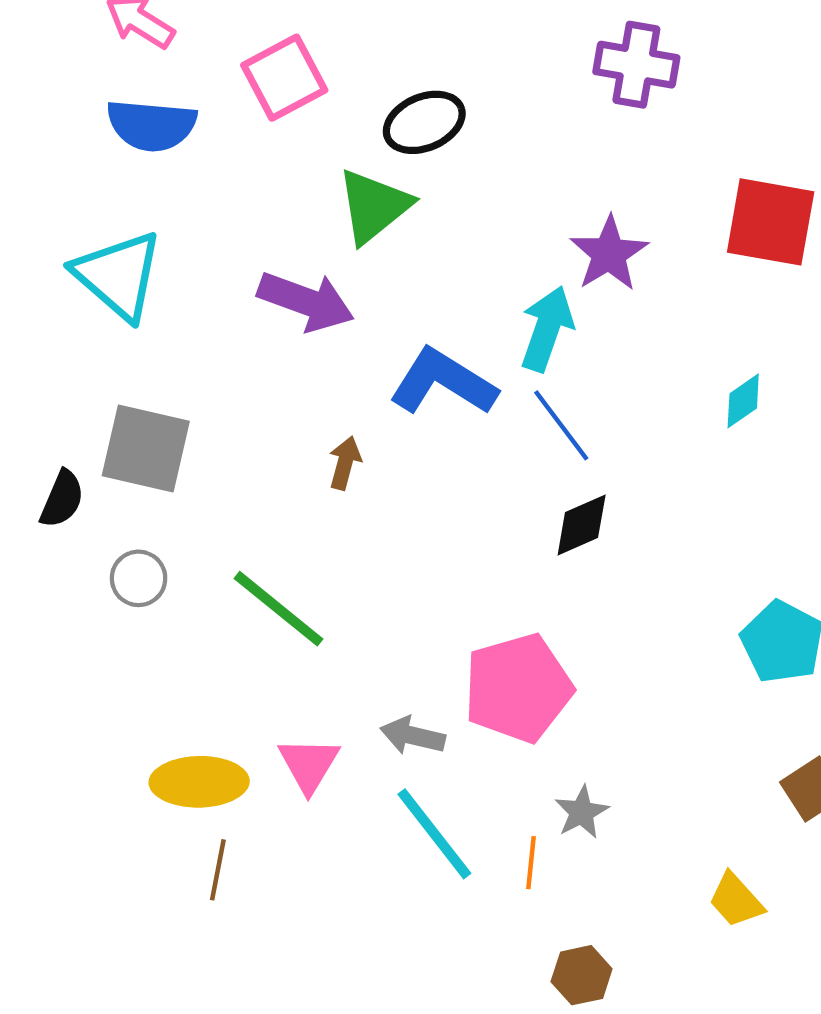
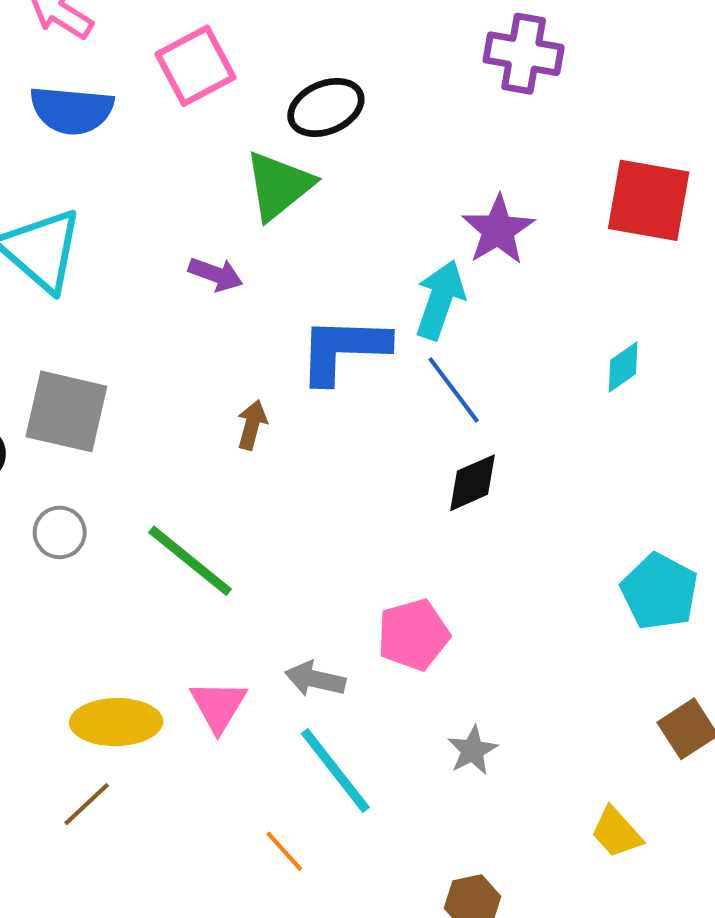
purple arrow: (306, 301) -> (216, 274), size x0.6
blue L-shape: (443, 382) -> (343, 350), turned -30
pink pentagon: (518, 688) -> (413, 635), size x0.7
orange line: (531, 863) -> (284, 851), moved, turned -48
brown line: (218, 870) -> (87, 804), moved, turned 36

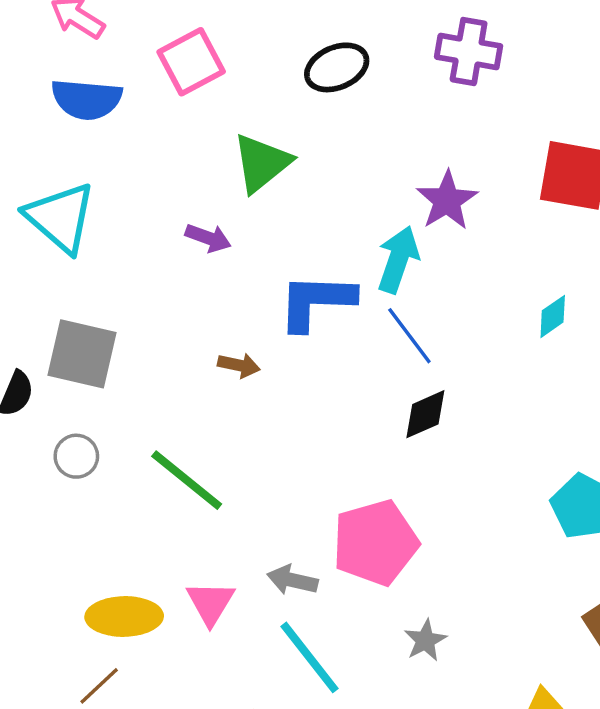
black ellipse: (326, 107) -> (337, 67), moved
brown arrow: (252, 425) -> (239, 365), turned 87
pink pentagon: (413, 635) -> (375, 543), size x1.4

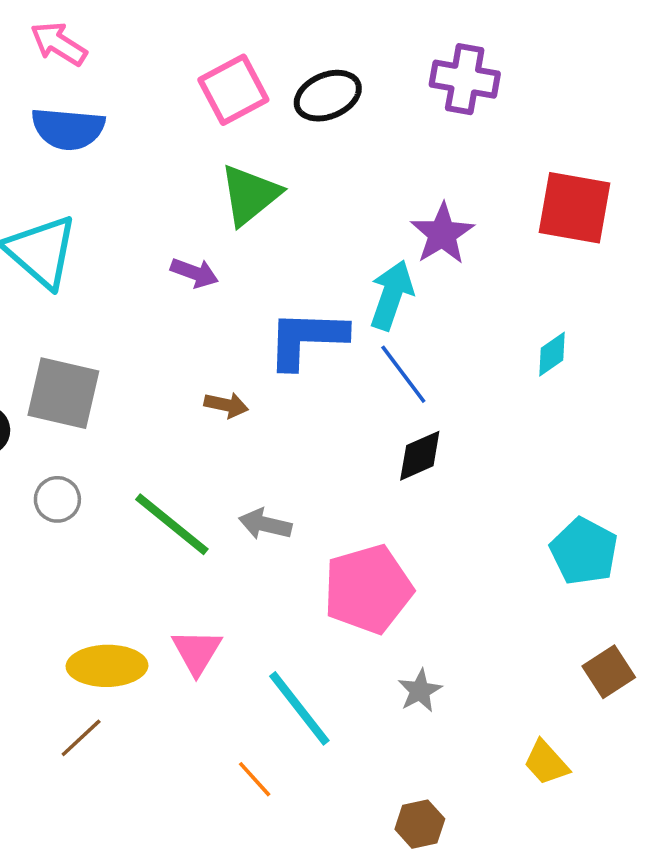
pink square: (191, 62) -> (233, 90), moved
gray arrow: (292, 580) -> (265, 524), moved

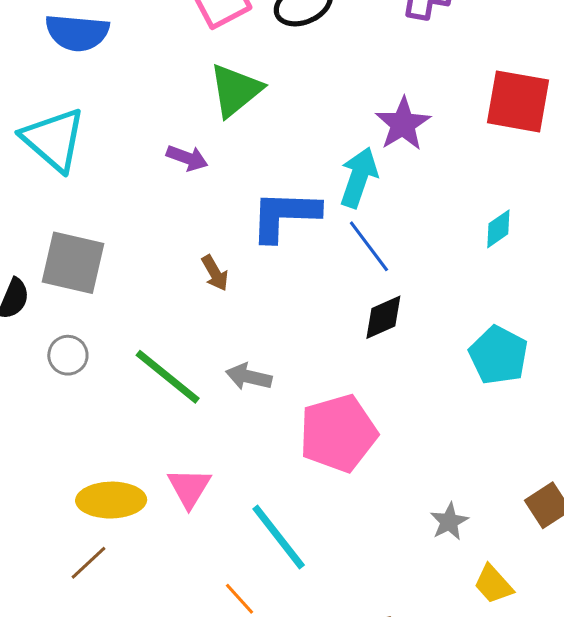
brown arrow: (226, 405) -> (215, 273), turned 48
cyan pentagon: (584, 551) -> (498, 355), moved
gray star: (420, 691) -> (449, 522), moved

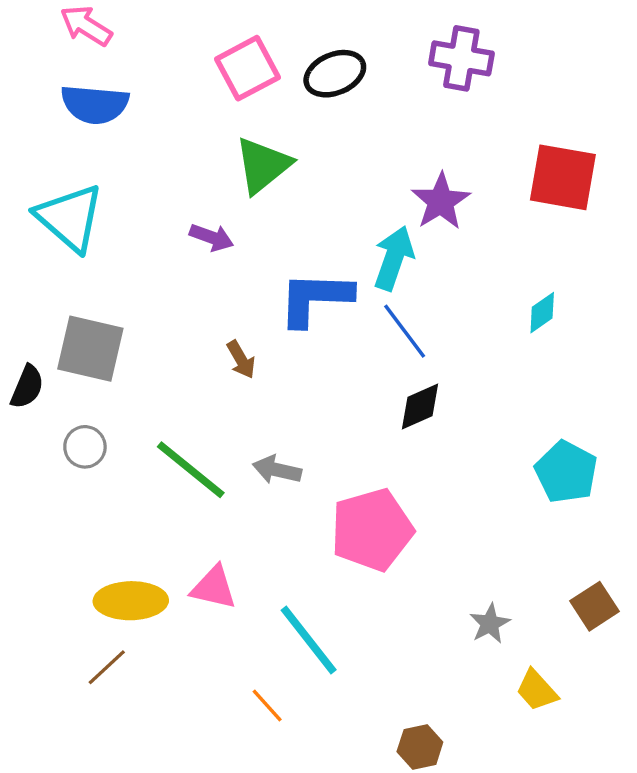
cyan pentagon: (498, 355) -> (566, 472), moved
pink triangle: (189, 488) -> (214, 588), turned -48

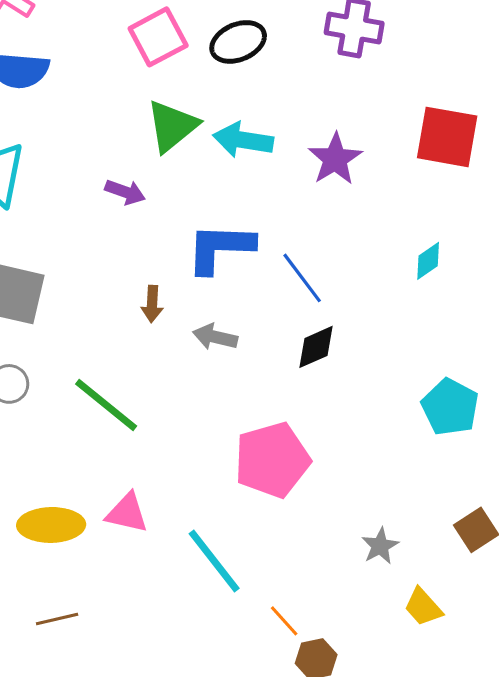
cyan arrow: (394, 258) -> (243, 140), moved, turned -100
brown arrow: (241, 360) -> (152, 304), turned 33
gray arrow: (277, 470) -> (215, 337), moved
brown line: (107, 667) -> (57, 619), moved, turned 30
orange line: (267, 705) -> (284, 621), moved

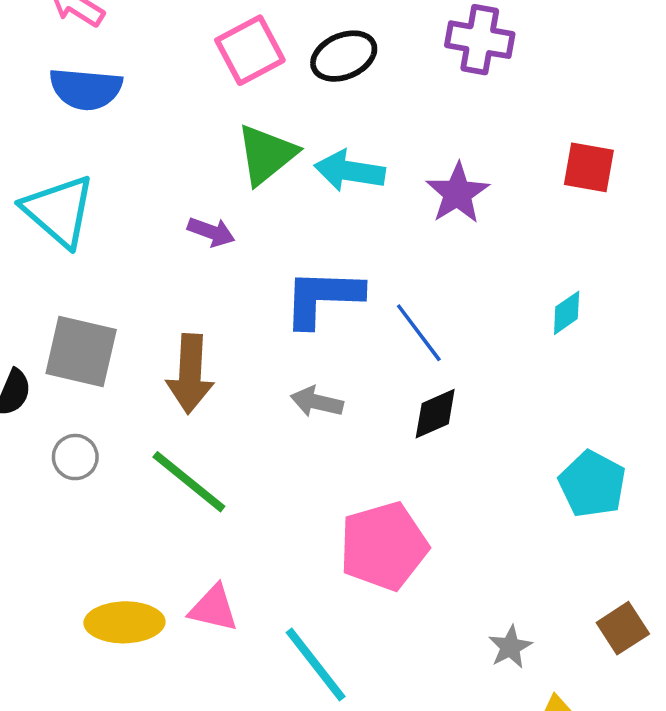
red square: (447, 137) -> (589, 167), size x0.7
brown arrow: (152, 304) -> (190, 374), moved, size x1.8

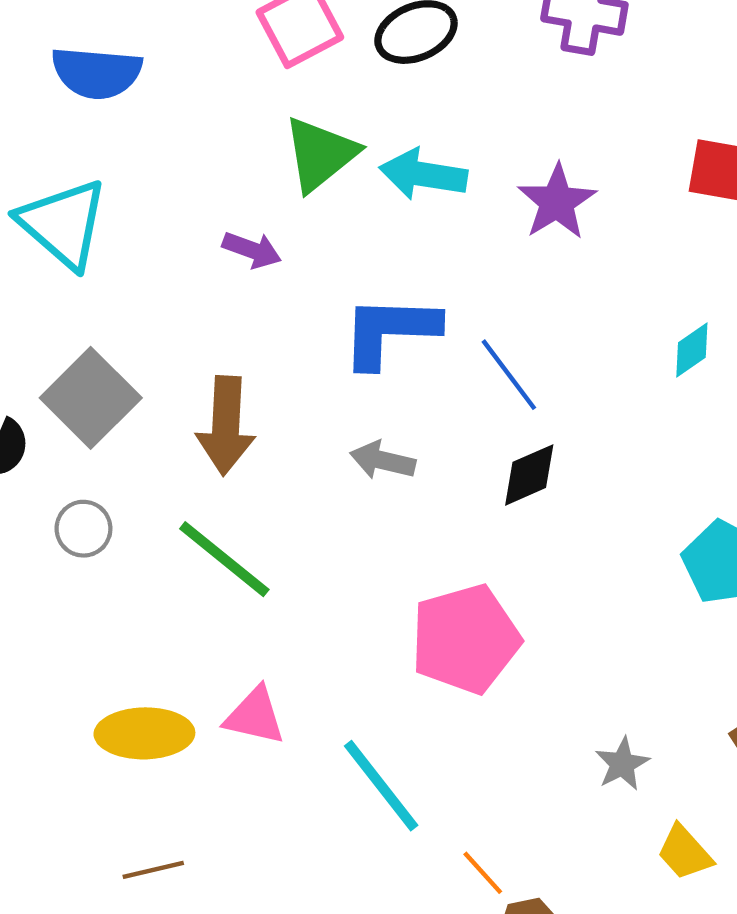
gray square: (81, 352) -> (91, 398), turned 32

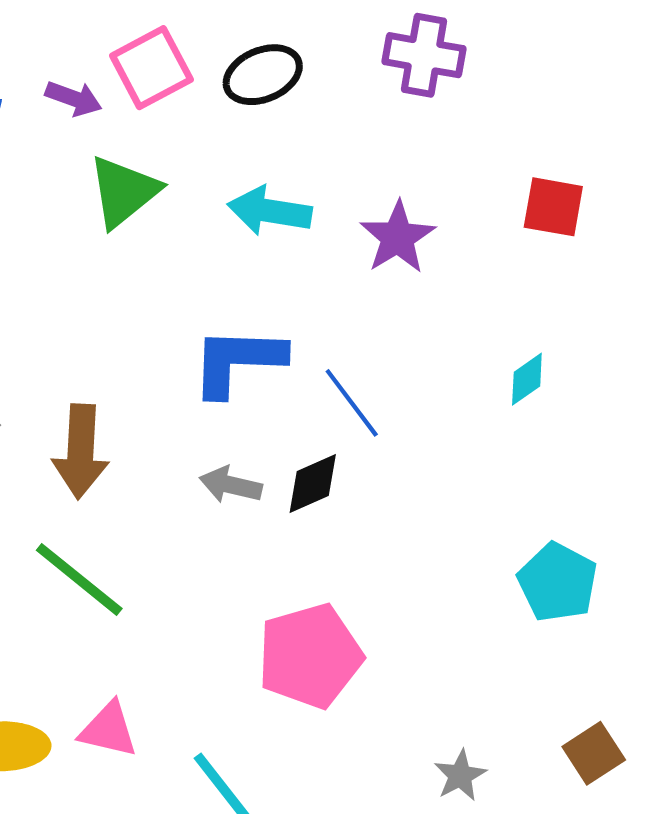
green triangle: (320, 154) -> (124, 191), moved
purple arrow: (252, 250) -> (74, 98), moved
black diamond: (529, 475) -> (313, 483), moved

